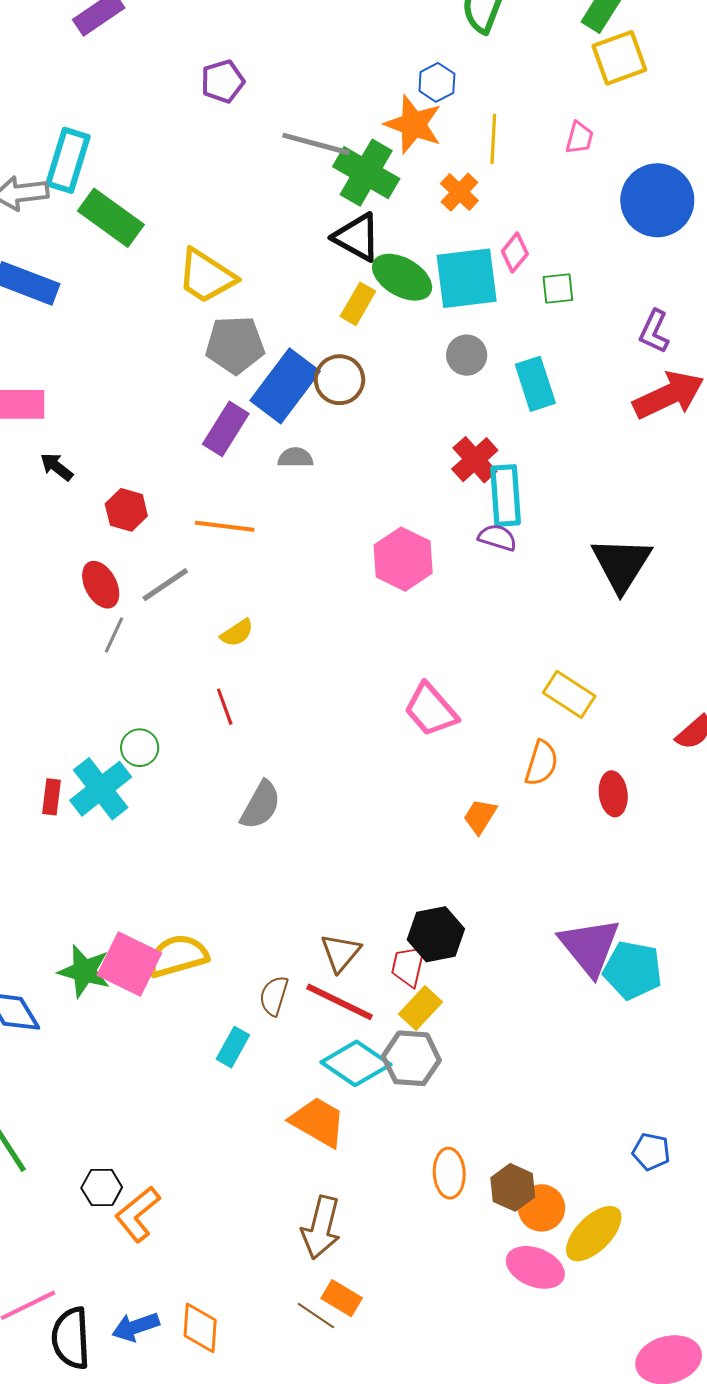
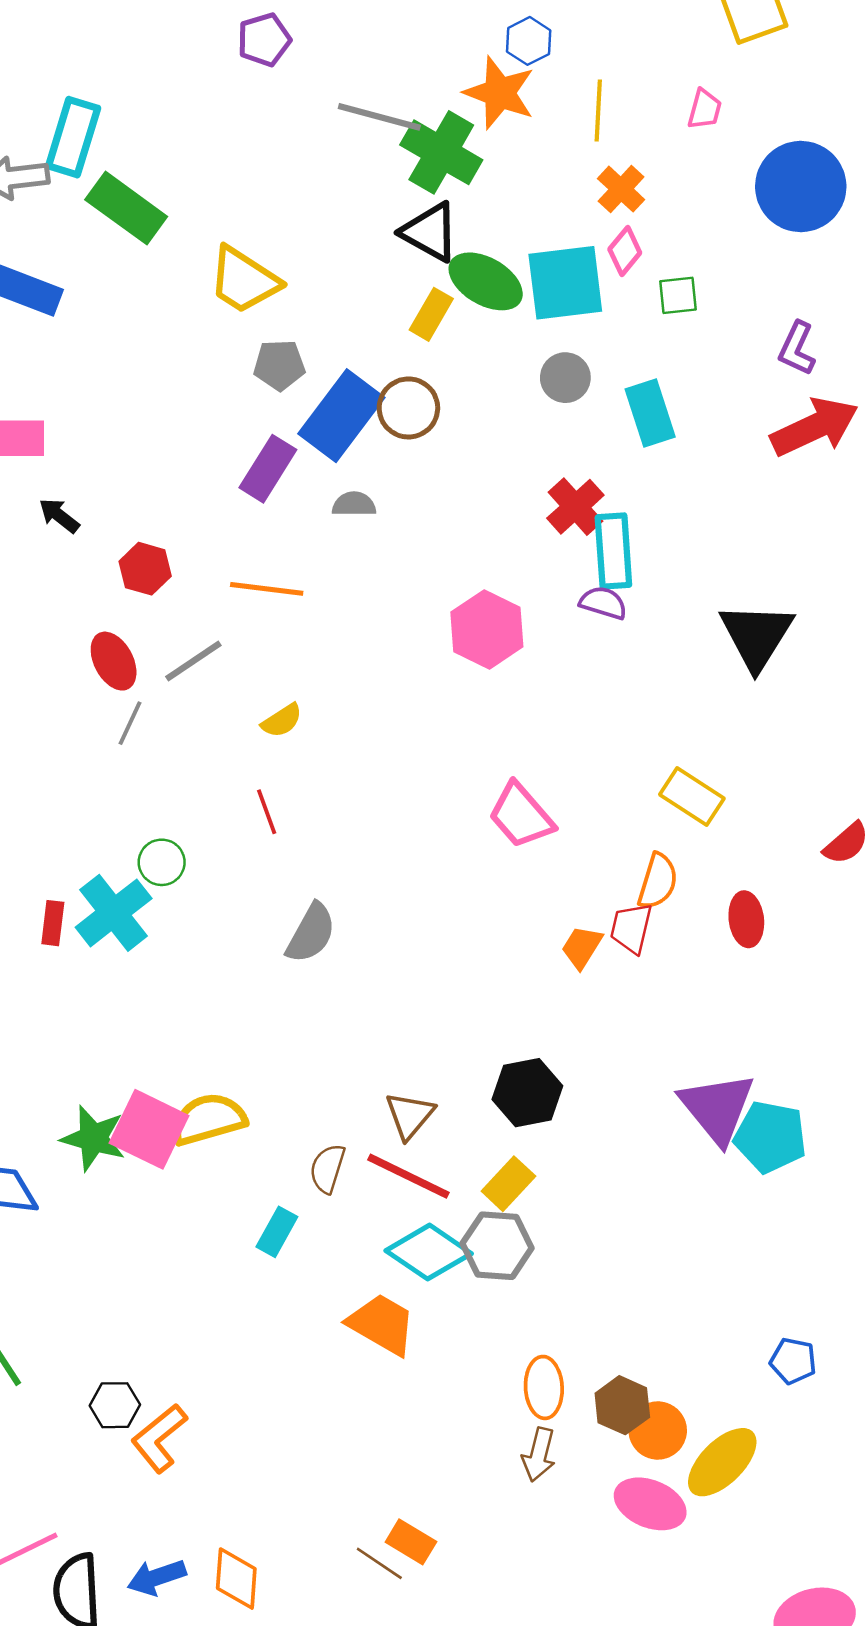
orange cross: (459, 192) -> (621, 189), moved
gray pentagon: (235, 345) -> (279, 365), size x0.7
red trapezoid: (408, 966) -> (631, 928), moved
brown arrow: (321, 1227) -> (539, 1455), moved, size x0.7

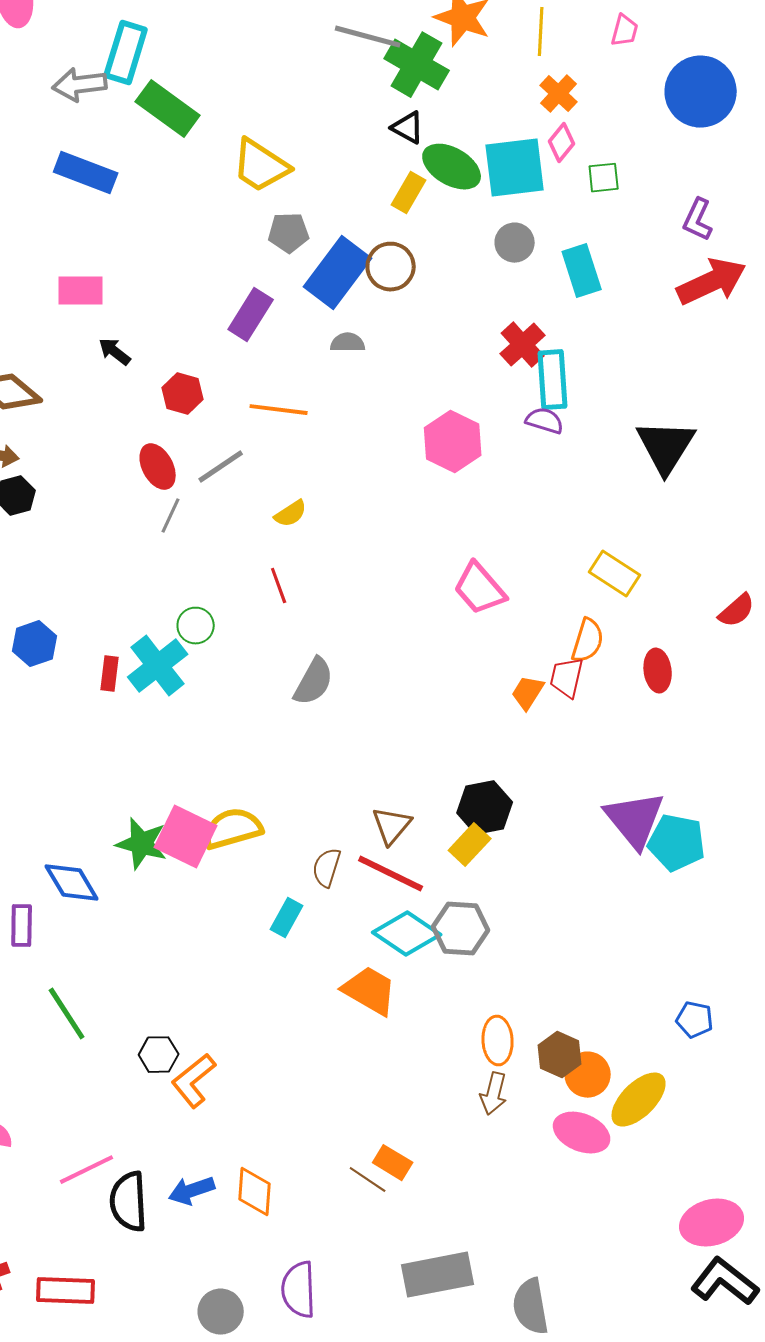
black triangle: (430, 232) -> (408, 128), size x0.7
purple rectangle: (268, 469) -> (251, 315), moved
yellow rectangle: (508, 1184) -> (470, 845), moved

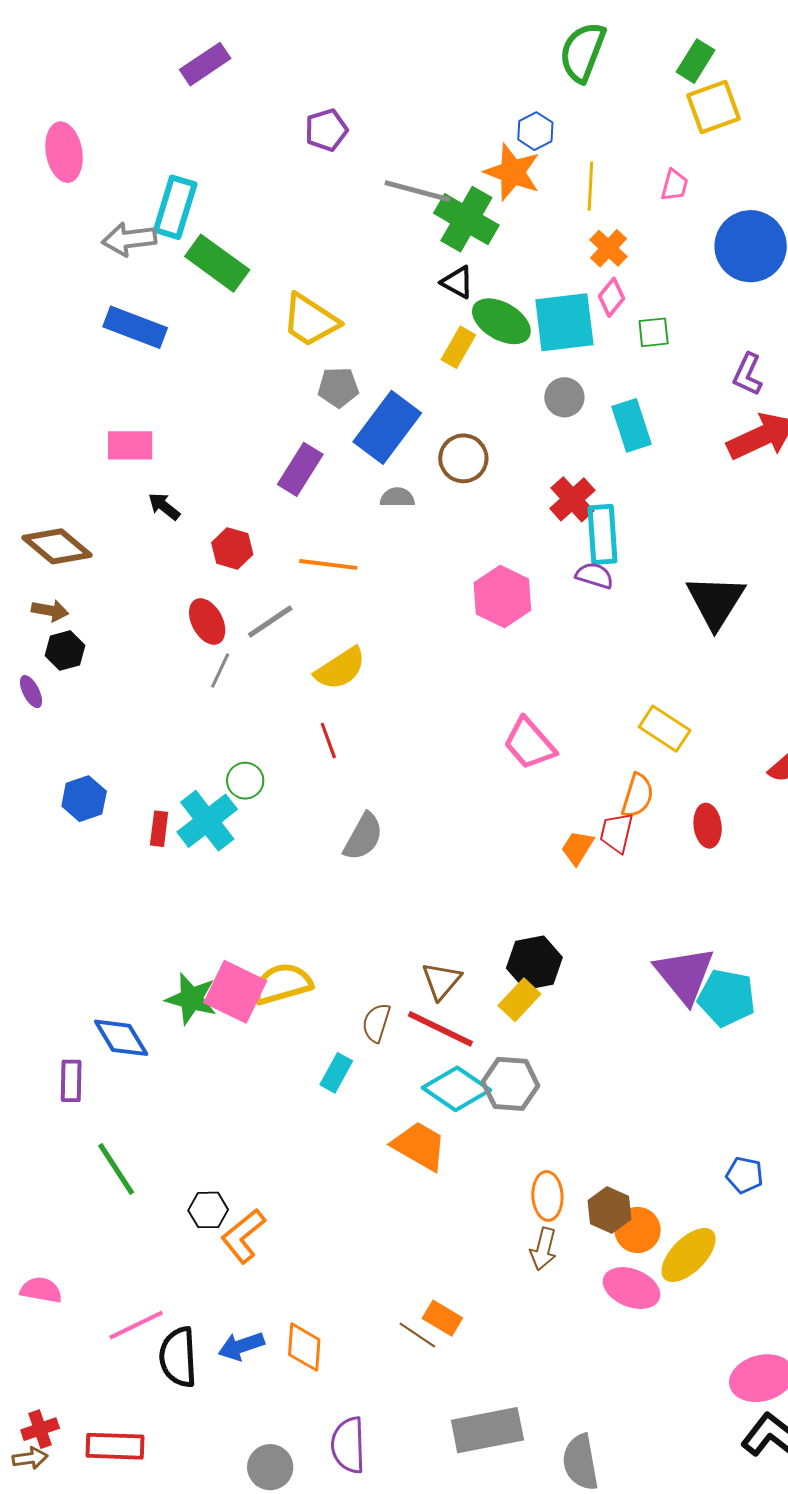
brown circle: (391, 267) -> (463, 458), moved
yellow semicircle: (291, 514) -> (340, 669), size x1.6

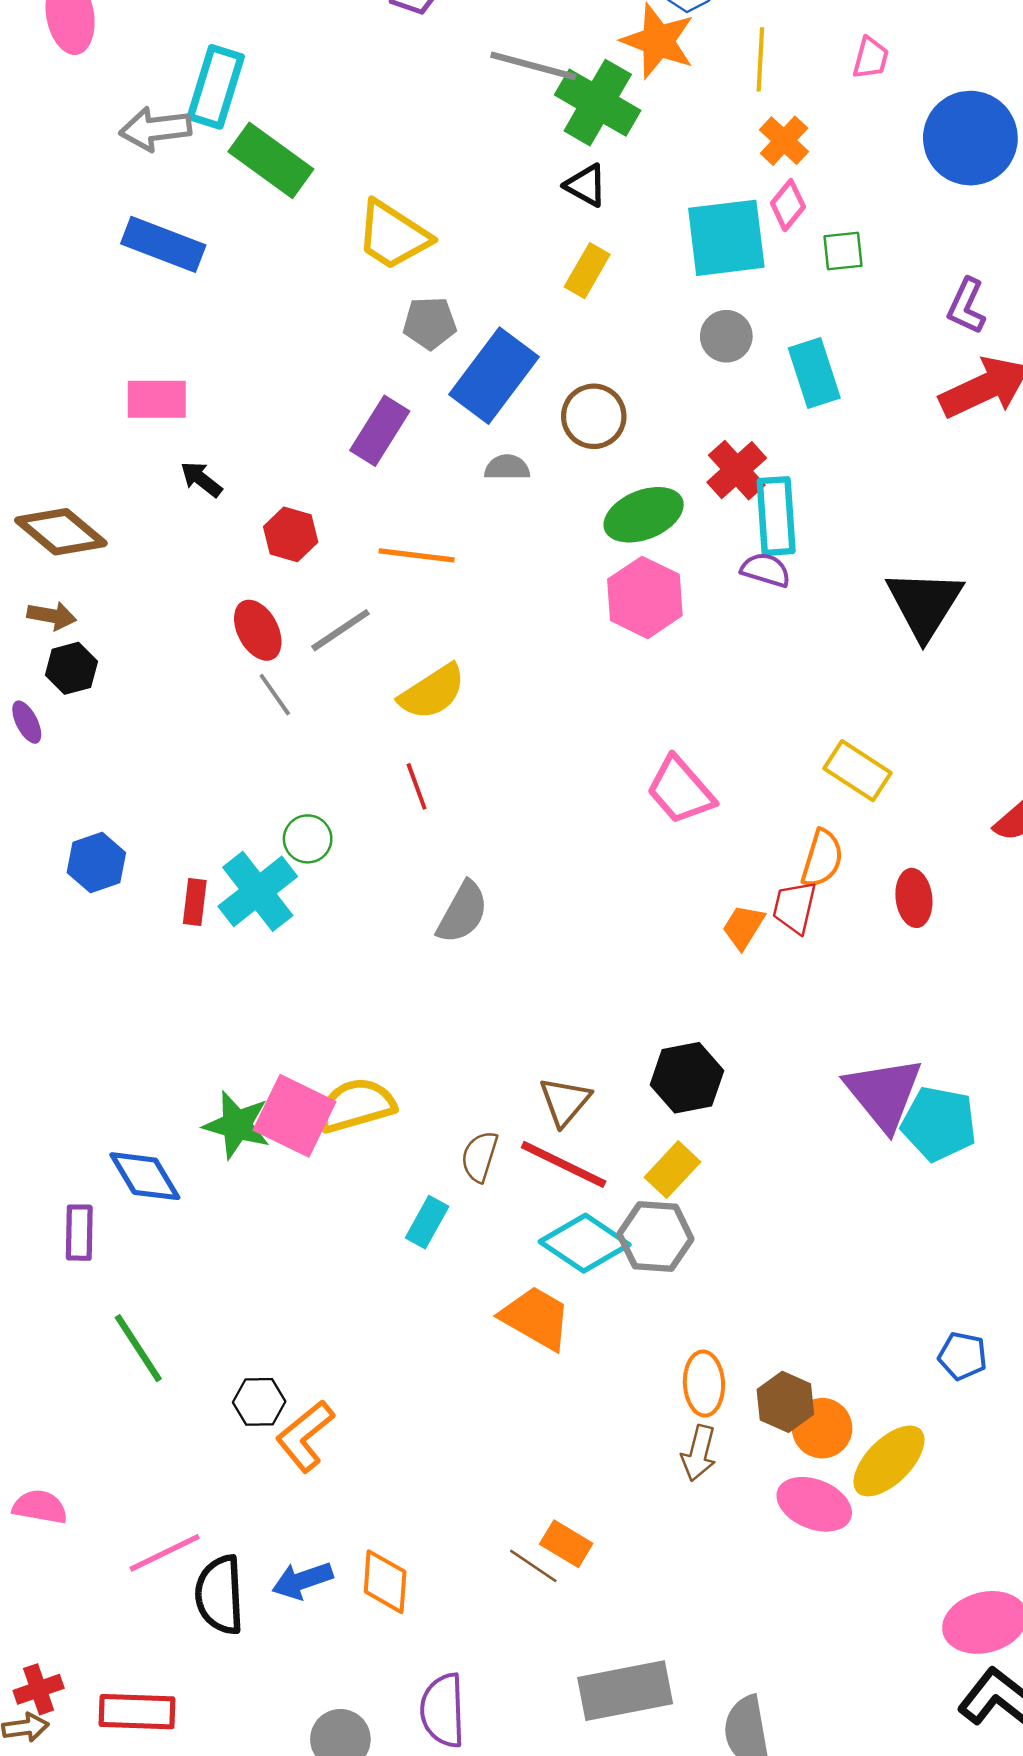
green ellipse: (501, 321) -> (644, 515), moved, turned -52
gray line: (220, 671) -> (275, 695), turned -60
yellow rectangle: (519, 1000) -> (672, 1170), moved

